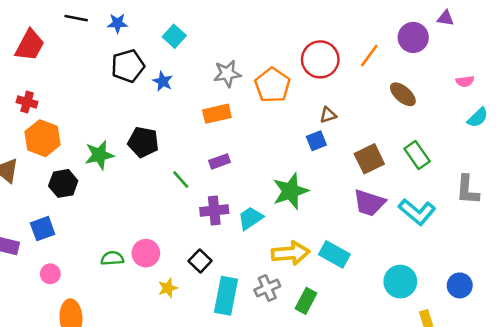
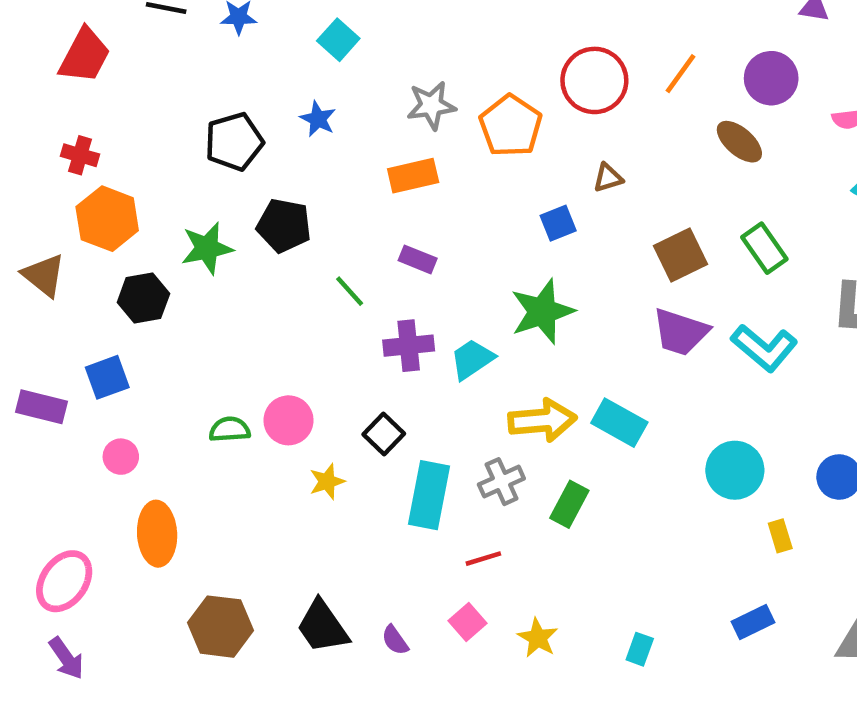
purple circle: (413, 37) -> (771, 78), moved
black pentagon: (128, 66) -> (234, 142), moved
blue square: (316, 141) -> (558, 223), moved
purple rectangle: (219, 161) -> (418, 259), turned 42

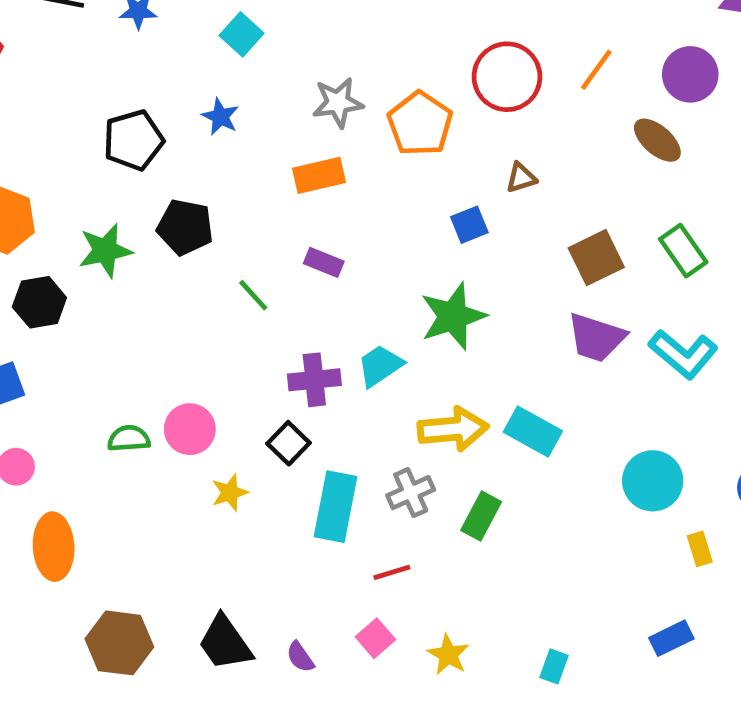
purple cross: (409, 346) -> (314, 380), moved

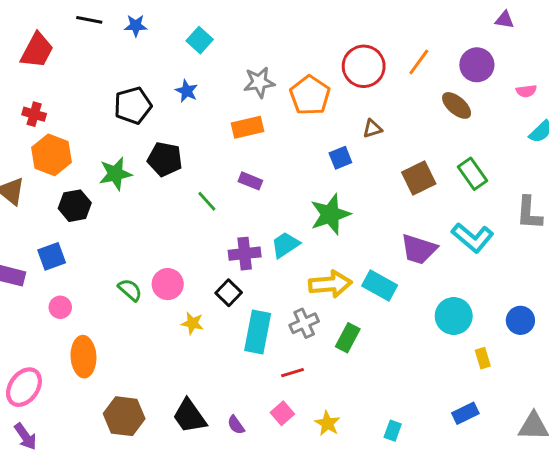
purple trapezoid: (596, 337) -> (419, 249), moved
green semicircle: (129, 439) -> (130, 290), turned 45
yellow star: (230, 493) -> (192, 323), turned 30

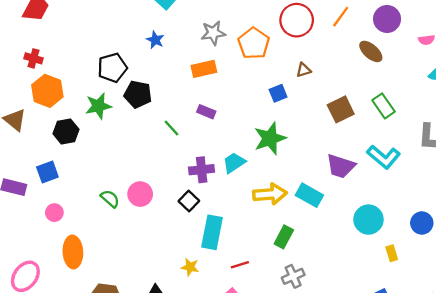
black pentagon: (133, 105) -> (112, 68), moved
yellow star: (192, 323) -> (190, 267), moved
gray cross: (304, 323) -> (293, 276), moved

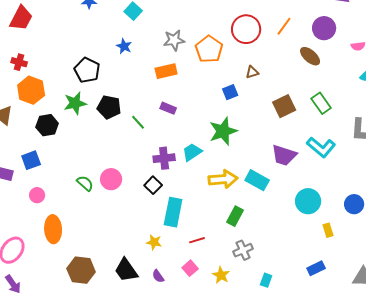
black pentagon: (112, 68) -> (87, 70), turned -30
black pentagon: (138, 94) -> (109, 107), moved

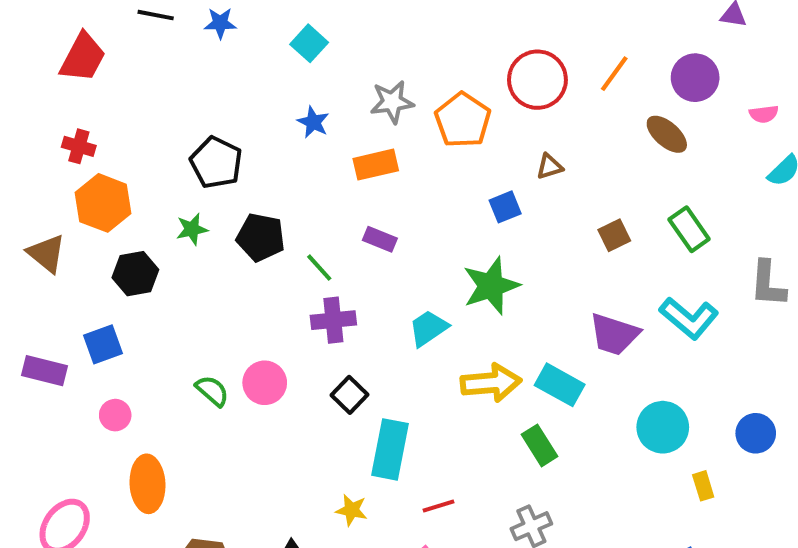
blue star: (124, 46) -> (313, 122), moved
green star: (75, 103) -> (192, 229), size x0.7
brown square: (284, 106) -> (614, 235), size x0.7
purple cross: (164, 158) -> (333, 320), moved
green rectangle: (235, 216) -> (539, 445), moved, turned -60

